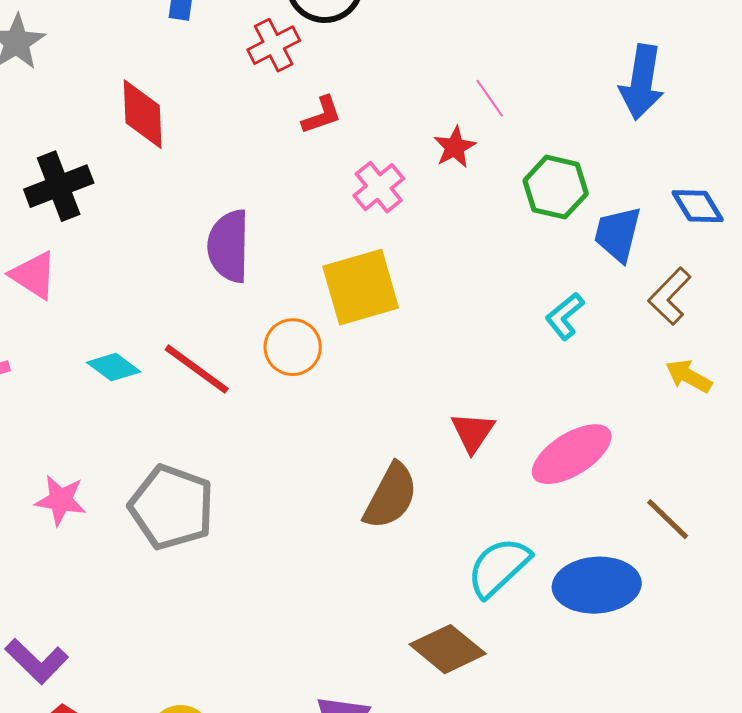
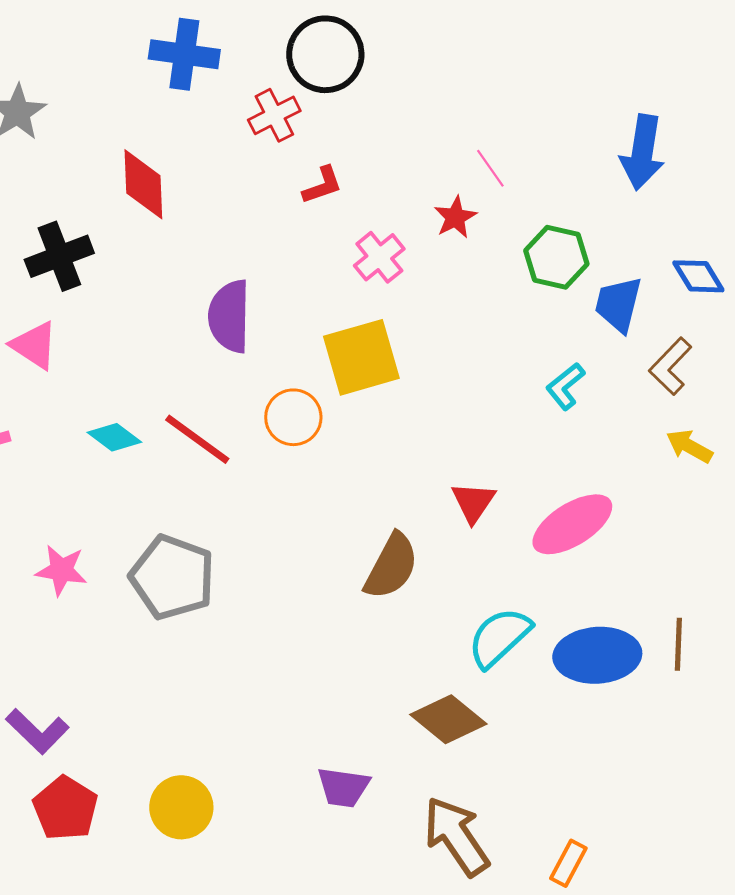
brown line: (668, 519) -> (678, 644), moved, turned 48

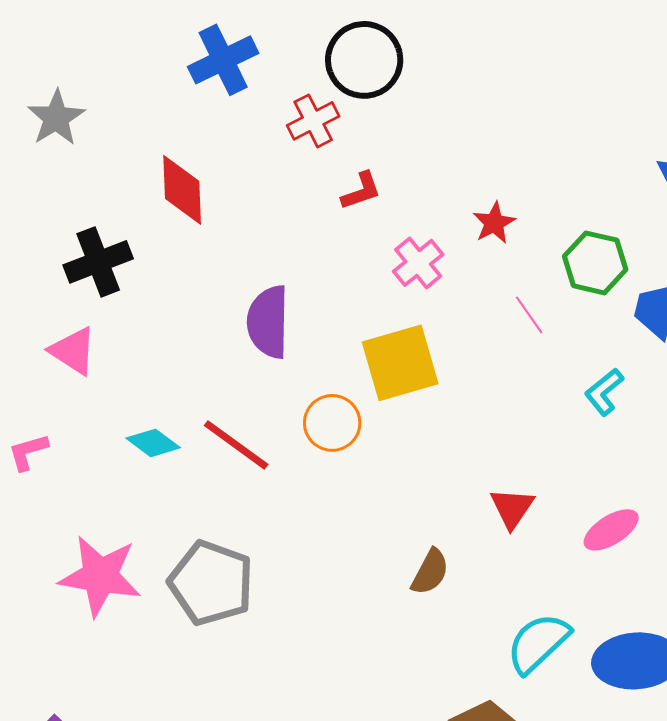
blue cross: (184, 54) -> (223, 60), turned -34
pink line: (490, 168) -> (529, 315), moved
pink ellipse: (572, 524) -> (611, 530), size x0.7
brown semicircle: (391, 566) -> (430, 572), size x0.7
pink star: (61, 570) -> (100, 576), size x1.6

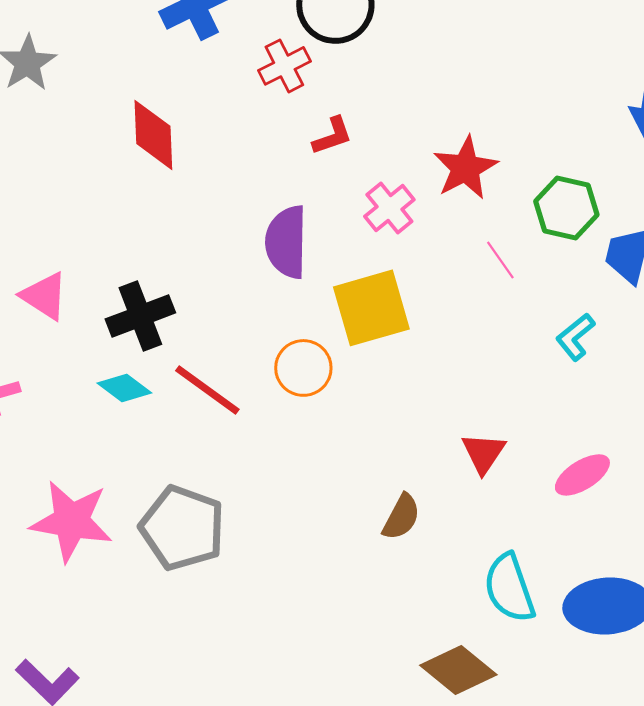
red star: (494, 223) -> (465, 168), size x1.5
black cross: (98, 262) -> (140, 316), moved
purple semicircle: (268, 322) -> (286, 242), moved
cyan semicircle: (538, 643) -> (509, 588), turned -66

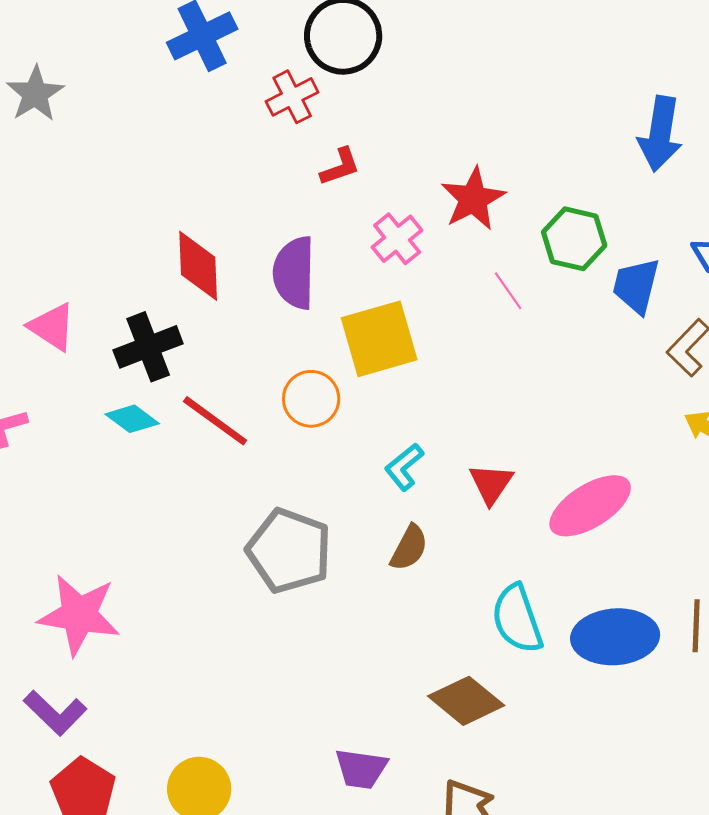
red diamond: (153, 135) -> (198, 266), moved
cyan L-shape: (575, 337) -> (404, 467), moved
pink ellipse: (582, 475) -> (590, 506), size x1.5
pink star: (71, 521) -> (79, 615), moved
gray pentagon: (182, 528) -> (289, 551), moved

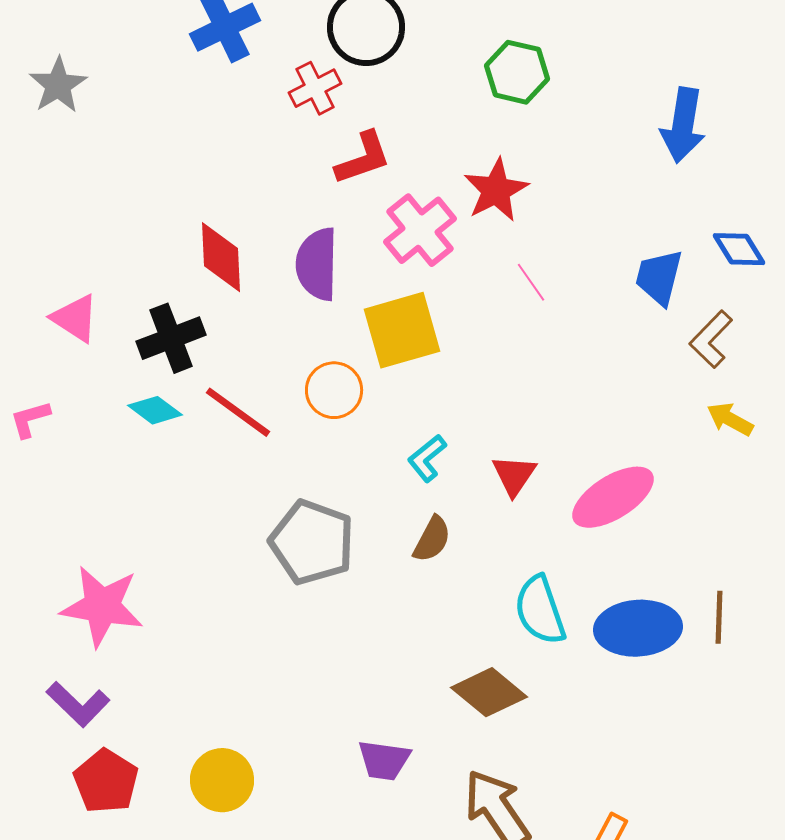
red L-shape: (340, 167) -> (363, 158), size x1.4
pink cross: (397, 239) -> (420, 230), size x1.4
green hexagon: (574, 239) -> (517, 72), moved

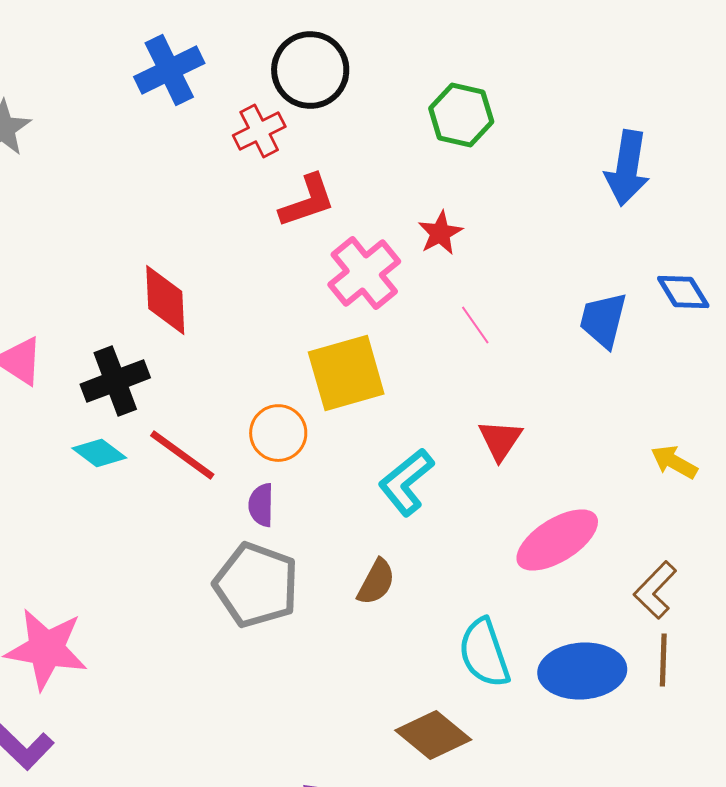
red star: (496, 190) -> (440, 233), size x0.7
purple semicircle: (317, 264) -> (261, 505), moved, size x0.6
brown L-shape: (711, 339) -> (655, 590), moved
cyan L-shape: (427, 458) -> (406, 482), moved, size x1.4
red triangle: (514, 475) -> (500, 440), moved

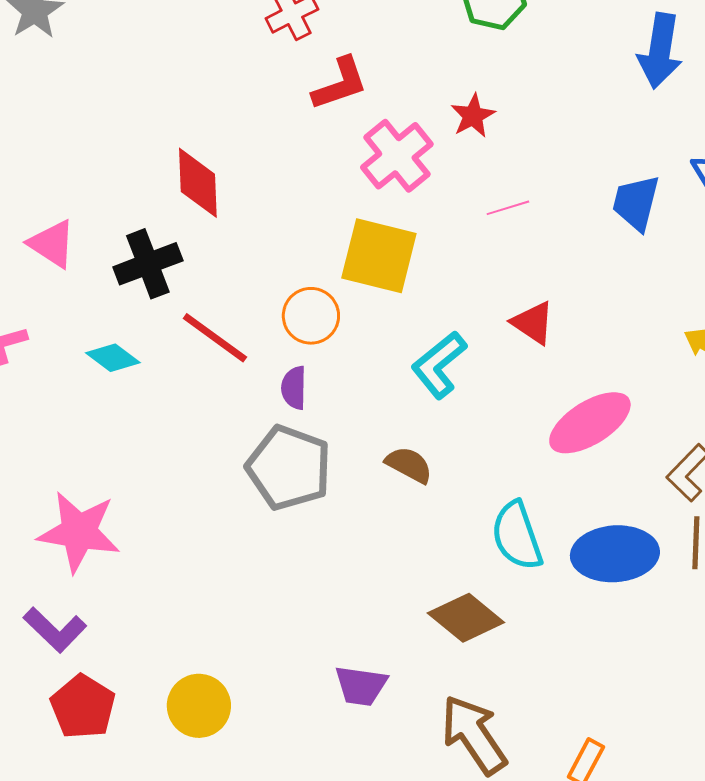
pink line: (475, 325) -> (508, 208), turned -72
yellow square: (346, 373) -> (379, 256), turned 30
red triangle: (500, 440) -> (533, 323), turned -30
cyan diamond: (99, 453) -> (113, 358), moved
brown semicircle: (376, 582) -> (409, 465), turned -90

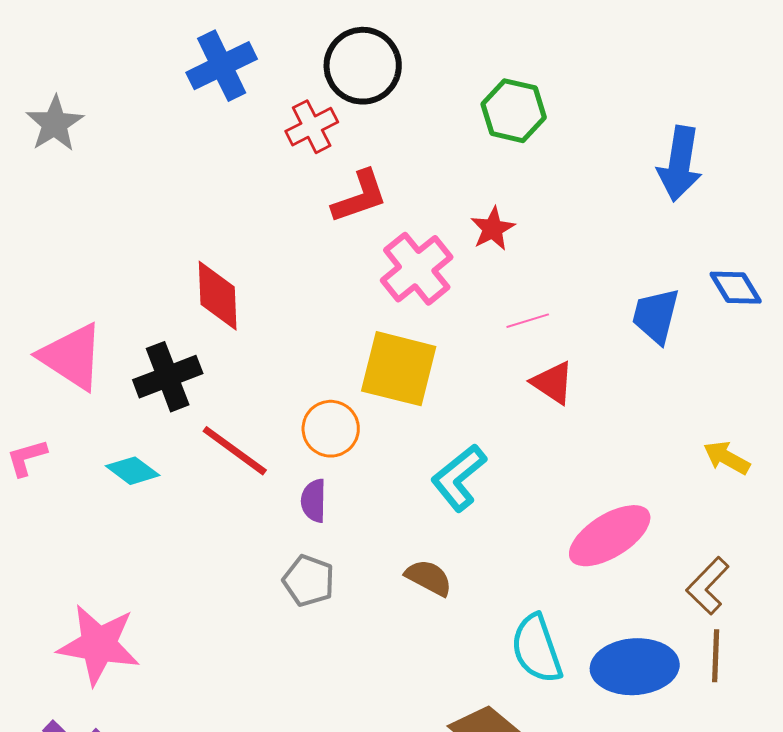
pink triangle: (52, 244) -> (72, 357), size x1.4
red triangle: (533, 323) -> (553, 383), moved
gray pentagon: (289, 468) -> (309, 581), size x0.6

